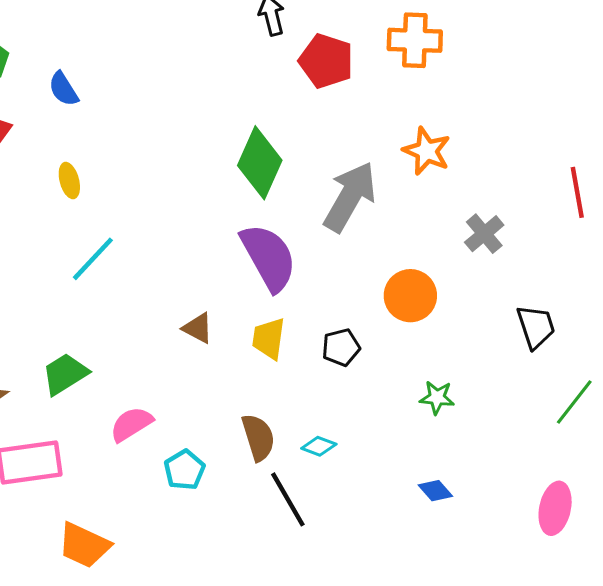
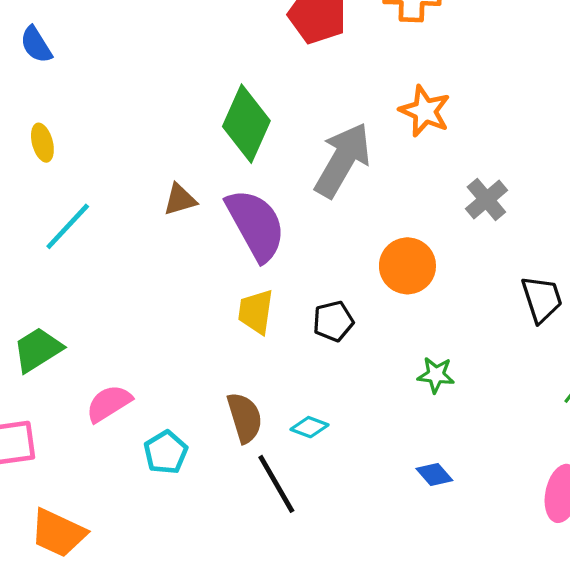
brown triangle: (198, 328) -> (180, 200), moved, turned -44

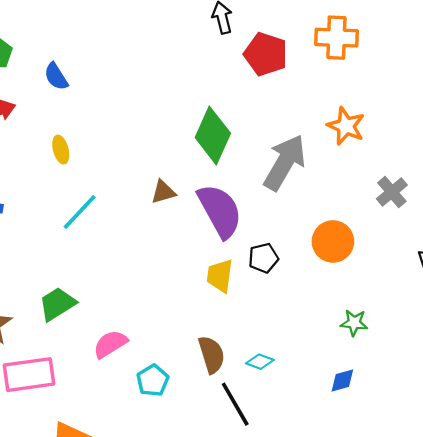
black pentagon: (333, 321) -> (263, 258), moved
blue diamond: (434, 474) -> (342, 380), moved, turned -64

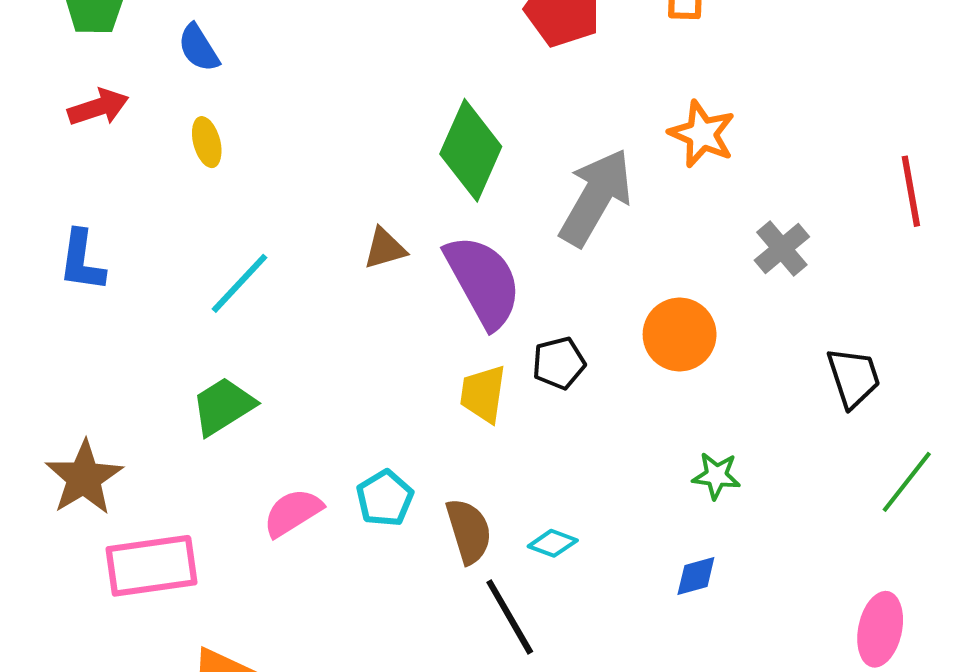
yellow ellipse: (61, 150) -> (207, 142), moved
green trapezoid: (57, 304) -> (223, 406), moved
cyan pentagon: (153, 380) -> (385, 498), moved

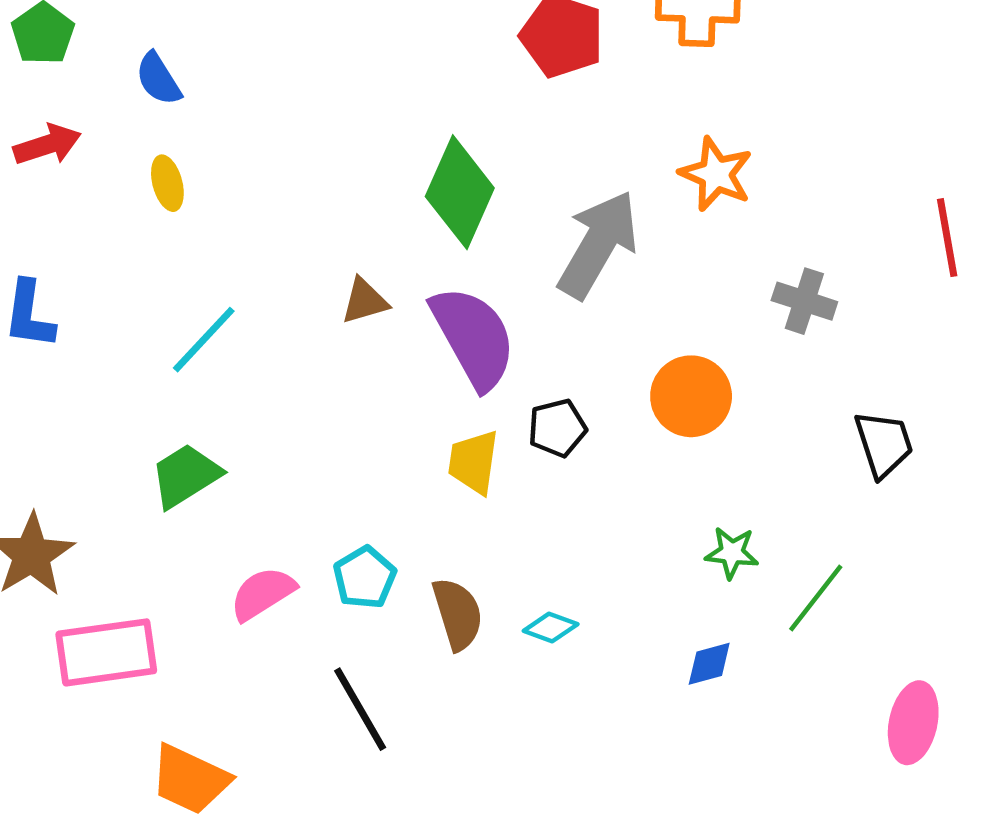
gray cross: (782, 249) -> (804, 301), turned -32
green line: (907, 482) -> (816, 598), moved
black line: (510, 617) -> (360, 709), moved

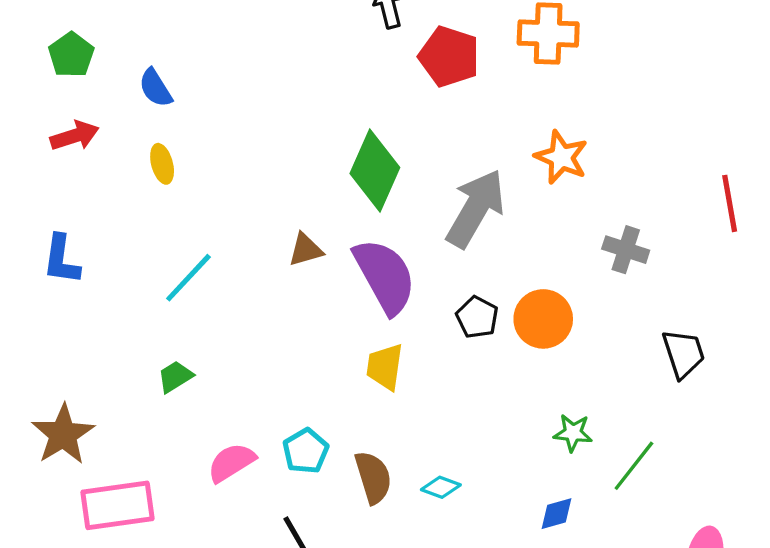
black pentagon: (557, 428) -> (477, 317), moved, turned -30
green trapezoid: (186, 476) -> (175, 377), size x0.7

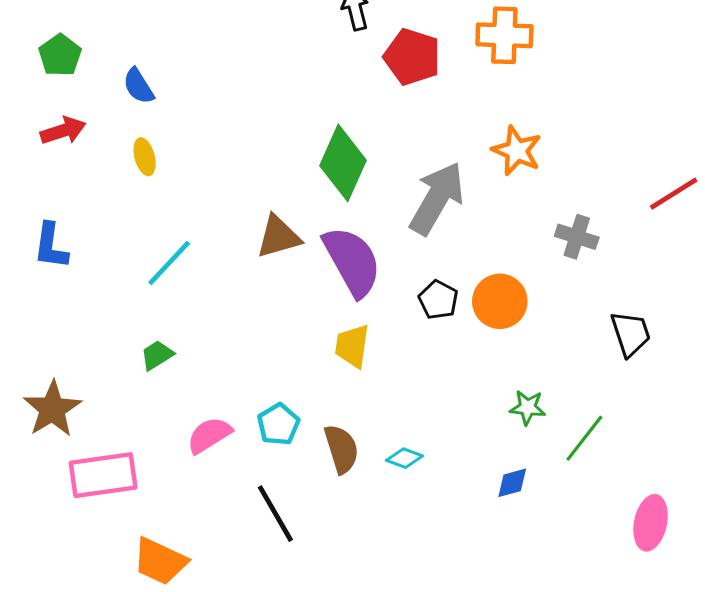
red line: (730, 203) -> (674, 194), turned 68
brown triangle: (306, 250) -> (278, 237), size x1.4

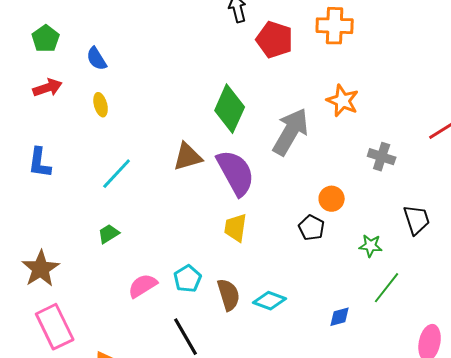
black pentagon: (438, 300) -> (312, 228), moved
orange circle: (500, 301) -> (332, 199), size x0.7
green star: (528, 407) -> (371, 246), moved
cyan diamond: (404, 458) -> (270, 301), size x1.4
pink rectangle: (103, 475) -> (55, 327), moved, turned 72

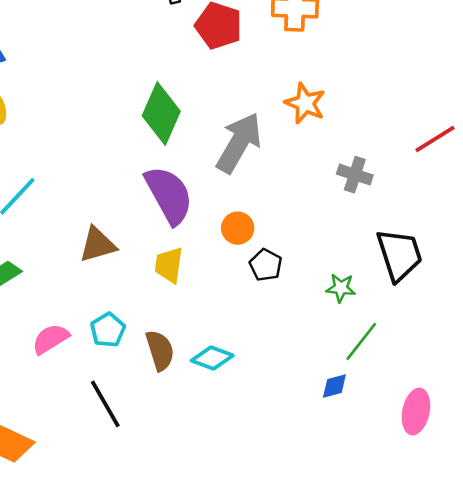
brown triangle: (188, 157) -> (98, 245), moved
orange circle: (332, 199) -> (238, 228), moved
black trapezoid: (417, 220) -> (399, 255), size x1.4
blue diamond: (340, 317) -> (334, 386), moved

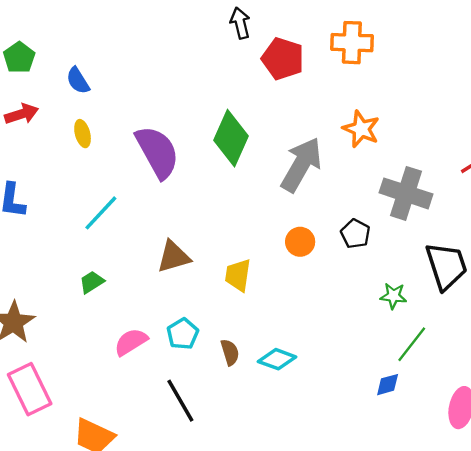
gray cross: (355, 175) -> (406, 193), size x1.6
purple semicircle: (169, 195) -> (157, 152), moved
black pentagon: (266, 265) -> (355, 234), moved
brown semicircle: (160, 350) -> (230, 352), size x0.7

